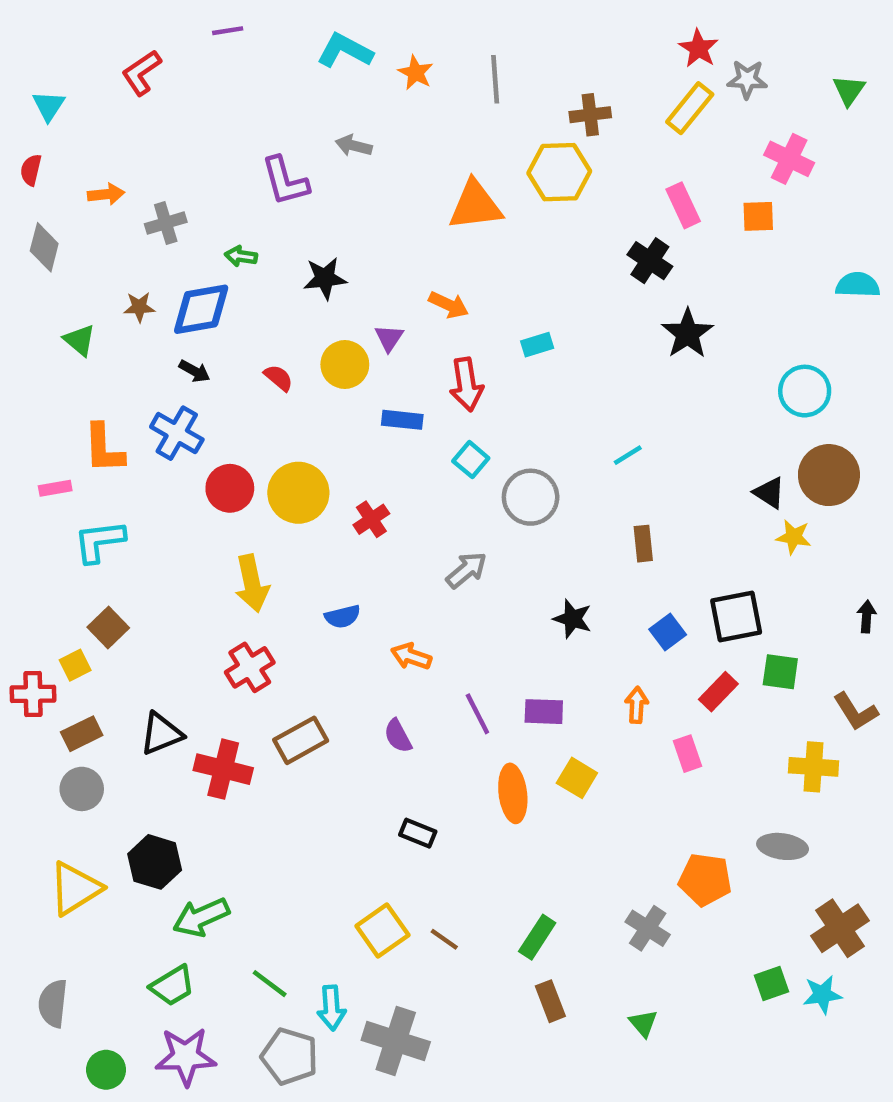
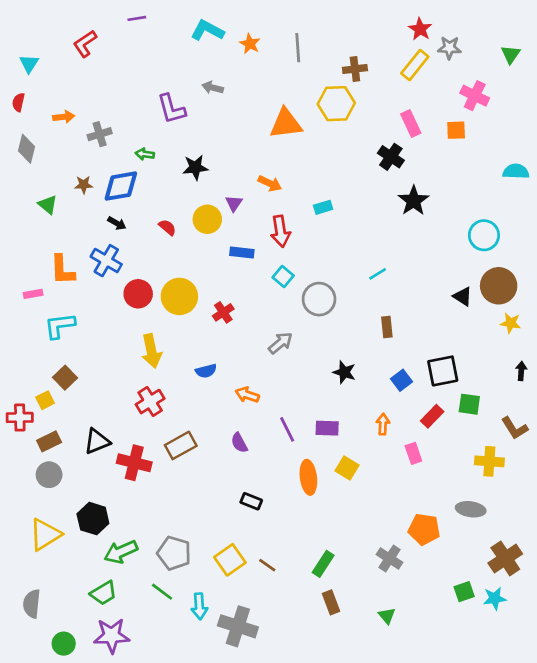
yellow star: (794, 537) -> (511, 323), moved
gray pentagon: (290, 1056) -> (174, 553), moved

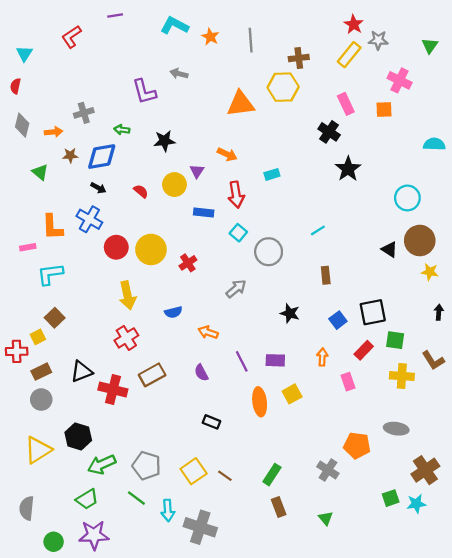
orange arrow: (64, 117) -> (54, 132), moved
yellow cross: (489, 461) -> (402, 376), moved
yellow square: (347, 468) -> (292, 394), turned 30

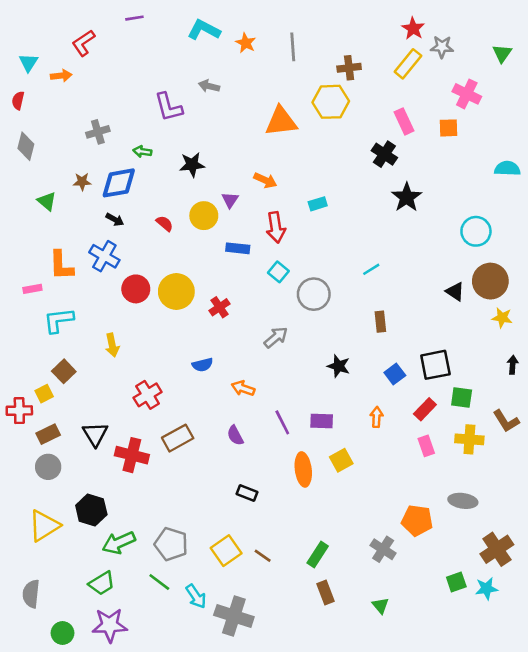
orange arrow: (54, 132) -> (61, 76), moved
yellow arrow: (127, 295) -> (112, 345), moved, size x0.7
black triangle: (82, 372) -> (95, 434), turned -40
pink rectangle: (348, 382) -> (426, 446), moved
cyan arrow: (168, 510) -> (196, 596), turned -30

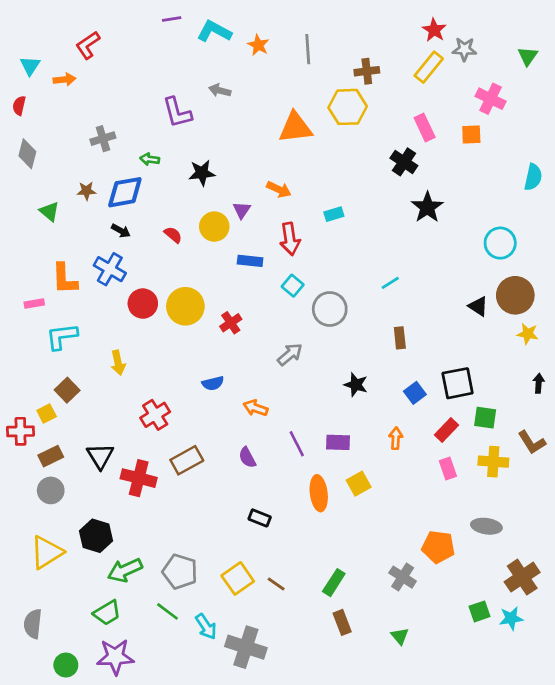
purple line: (134, 18) -> (172, 19), moved
cyan semicircle: (507, 169) -> (533, 177), turned 100

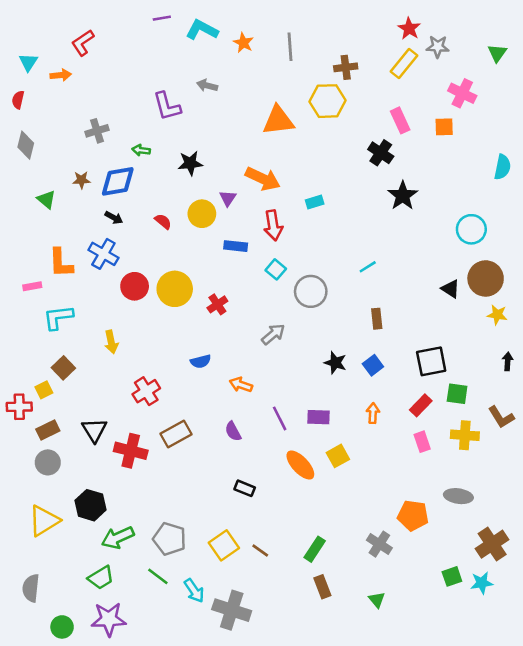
orange arrow: (279, 189) -> (263, 179), size x1.5
blue square: (415, 393) -> (373, 365), moved
orange ellipse: (319, 493) -> (300, 465), turned -36

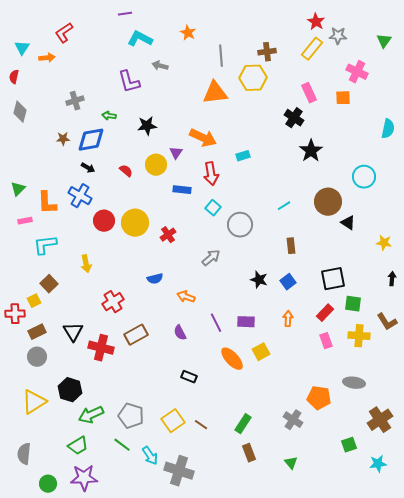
cyan L-shape: (202, 30) -> (140, 39), moved
gray line: (290, 47) -> (221, 56), moved
green triangle: (46, 199) -> (18, 189), moved, turned 35
brown circle: (486, 278) -> (328, 202), moved
cyan star: (482, 583) -> (378, 464), moved

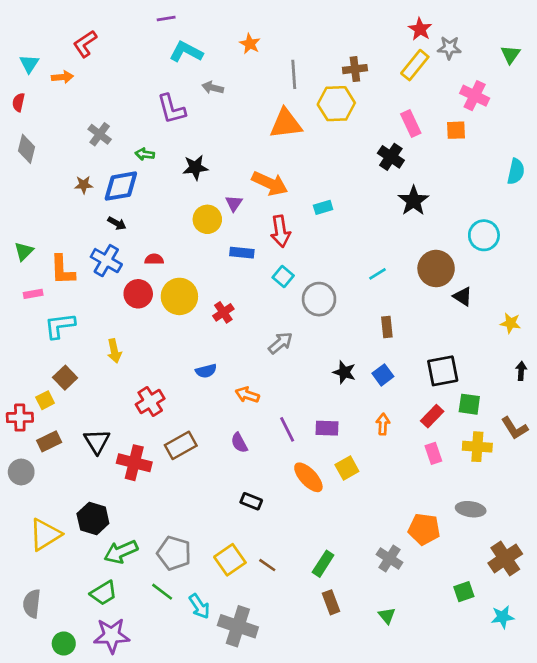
gray cross: (75, 101) -> (100, 134), turned -36
red semicircle: (126, 171) -> (154, 259), moved, turned -40
gray circle: (37, 357) -> (21, 472), moved

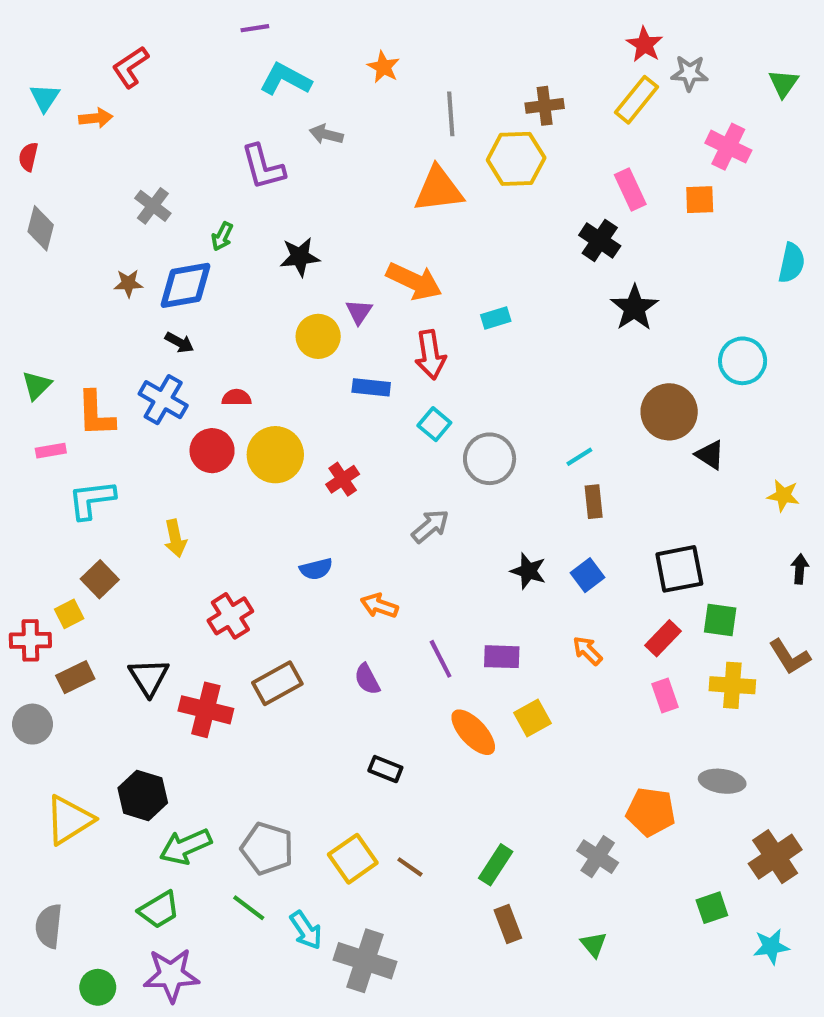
green arrow: (145, 154) -> (222, 236), turned -72
cyan line: (378, 274) -> (579, 457), moved
orange arrow: (383, 424) -> (587, 651), turned -48

